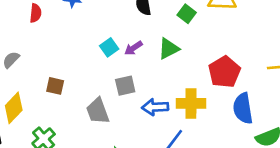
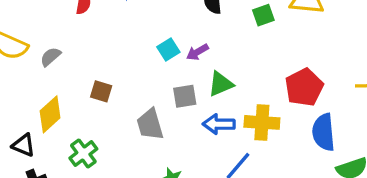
green square: (187, 14) -> (263, 15), turned 30
green triangle: (169, 49) -> (221, 84), moved

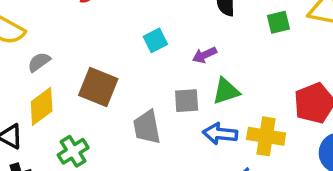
cyan square: (168, 49) -> (155, 40), moved
gray semicircle: (51, 57) -> (39, 62), moved
brown square: (101, 91) -> (98, 87), size x1.6

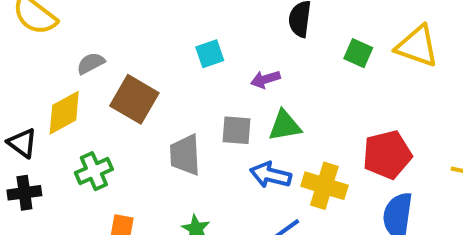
green square: (278, 22) -> (358, 53), turned 30
gray semicircle: (39, 62) -> (91, 63), moved

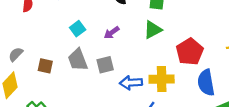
brown square: (134, 99) -> (45, 66), size x0.6
green triangle: (285, 126) -> (153, 30), moved
gray trapezoid: (185, 155) -> (78, 60), moved

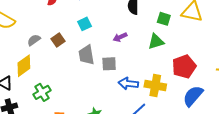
cyan square: (78, 29) -> (85, 24), moved
brown square: (45, 66) -> (58, 40), moved, turned 32
blue semicircle: (206, 83) -> (193, 96), turned 40

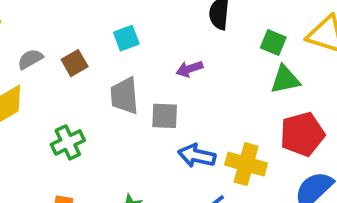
green triangle: (156, 42) -> (285, 80), moved
green cross: (42, 92) -> (68, 142), moved

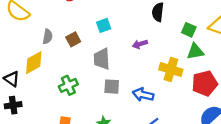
gray semicircle: (30, 59) -> (48, 36), turned 128
gray square: (165, 116) -> (112, 87), moved
yellow cross: (246, 164) -> (171, 69), moved

